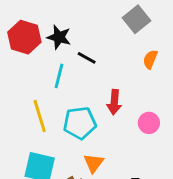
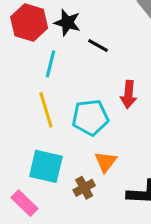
cyan line: (59, 76) -> (50, 64), moved

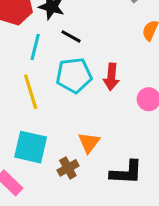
black line: (98, 46) -> (71, 36), moved
cyan pentagon: (90, 117) -> (74, 75), moved

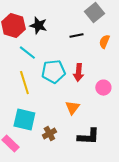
black line: (71, 36) -> (76, 36), moved, turned -40
cyan line: (35, 47) -> (27, 53), turned -66
orange triangle: (89, 143) -> (72, 108), moved

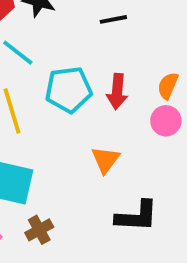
orange semicircle: (104, 42) -> (168, 86), moved
brown cross: (49, 134) -> (39, 230), moved

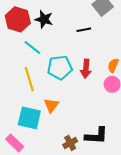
orange triangle: (105, 160) -> (51, 105), moved
brown cross: (39, 230) -> (70, 143), moved

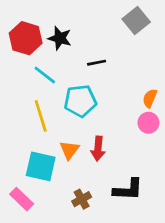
black line: (84, 30) -> (97, 63), moved
red arrow: (86, 69) -> (98, 149), moved
brown cross: (70, 143) -> (82, 199), moved

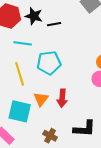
black line: (97, 63) -> (54, 24), moved
cyan line: (45, 75) -> (23, 43), turned -30
brown cross: (82, 199) -> (50, 136), turned -32

